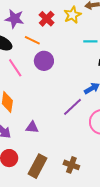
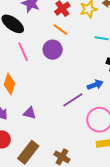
orange line: (32, 40) -> (60, 30), moved

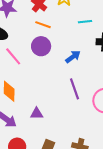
blue arrow: (95, 85) -> (73, 57), moved
purple line: (73, 100) -> (74, 89), turned -60

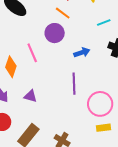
cyan line: (85, 22) -> (104, 23), turned -32
pink line: (13, 56) -> (32, 53), moved

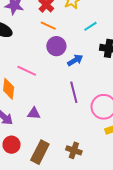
purple circle: (55, 33) -> (56, 46), moved
pink line: (32, 53) -> (27, 71), turned -30

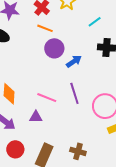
cyan line: (90, 26) -> (95, 22), moved
pink line: (27, 71) -> (47, 98), moved

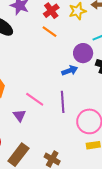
purple circle: (54, 48) -> (83, 53), moved
purple triangle: (36, 117) -> (19, 115), turned 40

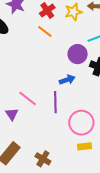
blue arrow: (70, 71) -> (67, 80), moved

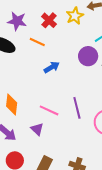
orange line: (45, 31) -> (37, 42), moved
blue arrow: (67, 80) -> (52, 67), moved

